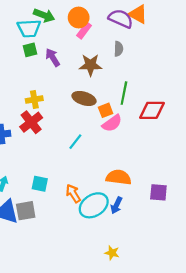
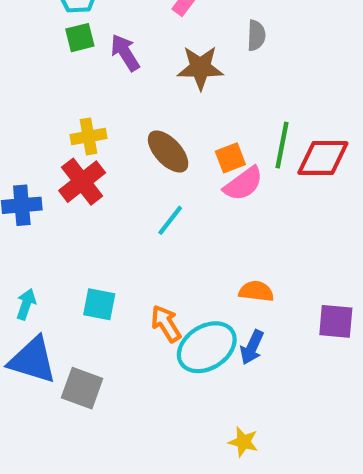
green line: (124, 93) -> (282, 145), moved
brown ellipse: (84, 98) -> (168, 152), moved, turned 30
orange semicircle: (119, 177) -> (256, 291), size x0.7
gray square: (26, 211) -> (82, 388), moved, turned 30

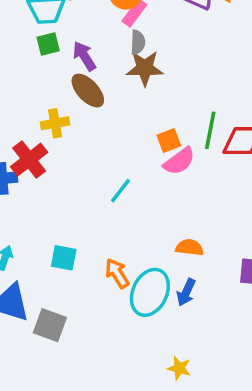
gray semicircle: (256, 35) -> (138, 42), moved
brown ellipse: (168, 152) -> (88, 91), moved
red cross: (82, 182) -> (29, 160), moved
cyan ellipse: (207, 347) -> (150, 292), turned -33

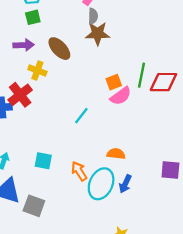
purple arrow: (84, 56) -> (24, 45), moved, turned 120
yellow cross: (55, 123) -> (37, 71), turned 30
orange semicircle: (190, 247) -> (116, 154), moved

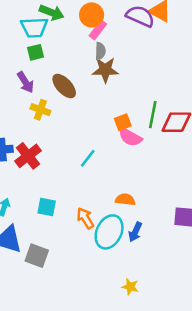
purple arrow: (24, 45) -> (25, 82), turned 60
red cross: (20, 95) -> (28, 156), moved
pink semicircle: (121, 96) -> (130, 137), turned 65

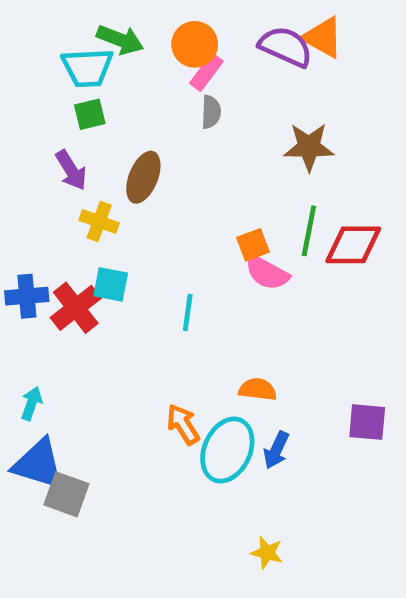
brown star: (105, 70) -> (309, 147), moved
brown ellipse: (64, 86) -> (143, 177), turned 65
cyan line: (88, 158) -> (188, 312), turned -30
cyan square: (47, 207) -> (111, 284), moved
gray square: (37, 256) -> (66, 494), moved

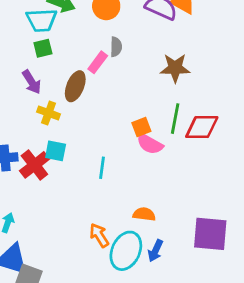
pink rectangle: (206, 72) -> (98, 62), moved
purple square: (367, 422) -> (210, 234), size x1.5

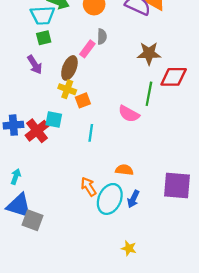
yellow cross: (49, 113) -> (67, 89), moved
orange square: (141, 127) -> (83, 100), moved
red diamond: (202, 127) -> (174, 77), moved

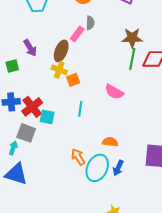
green square: (44, 38) -> (12, 66), moved
green line: (149, 94) -> (132, 59), moved
cyan square: (54, 119) -> (47, 117), moved
gray square: (32, 220) -> (26, 133), moved

